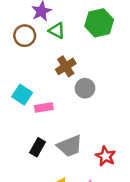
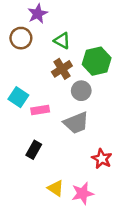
green hexagon: (99, 23) -> (97, 61), moved
green triangle: (57, 30) -> (62, 41), moved
gray trapezoid: (70, 146) -> (76, 123), moved

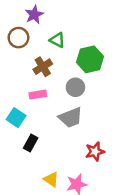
brown cross: (62, 69) -> (43, 67), moved
cyan square: (18, 97) -> (16, 118), moved
pink rectangle: (40, 110) -> (38, 95), moved
red star: (102, 159) -> (95, 151), turned 30

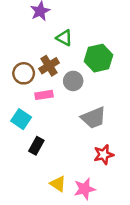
brown circle: (18, 38) -> (24, 73), moved
gray circle: (75, 87) -> (73, 81), moved
gray trapezoid: (71, 118) -> (93, 118), moved

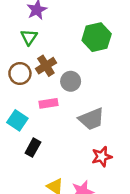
green triangle: (64, 38) -> (29, 37), moved, turned 36
green hexagon: (99, 58) -> (97, 37), moved
pink rectangle: (44, 95) -> (49, 103), moved

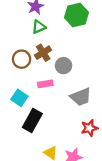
green triangle: (29, 37) -> (39, 27), moved, turned 32
green hexagon: (97, 37) -> (76, 15), moved
black rectangle: (33, 148) -> (32, 121), size x1.5

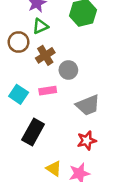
brown circle: (22, 59) -> (19, 42), moved
cyan square: (19, 98) -> (19, 94), moved
red star: (89, 128) -> (87, 141), moved

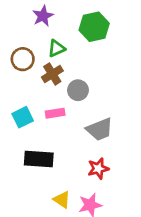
green triangle: (40, 26) -> (56, 48), moved
cyan square: (19, 94) -> (23, 117), turned 30
black rectangle: (33, 132) -> (39, 159), turned 65

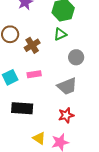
green triangle: (56, 48) -> (60, 34), moved
gray circle: (78, 90) -> (76, 57), moved

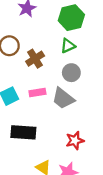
gray circle: (76, 57) -> (71, 73), moved
gray trapezoid: (67, 86) -> (63, 98), moved, turned 60

